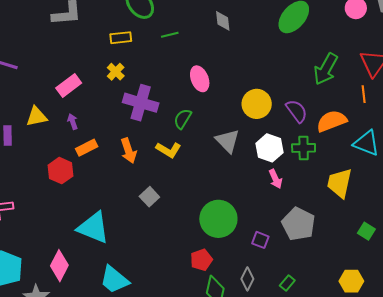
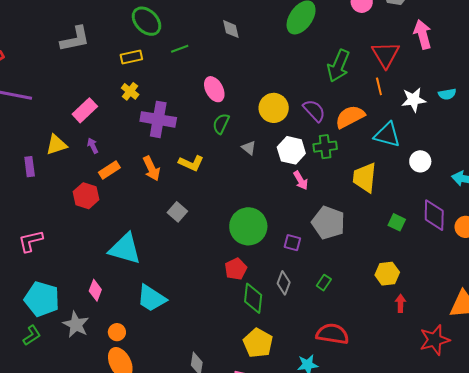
green semicircle: (183, 119) -> (221, 124), moved
gray triangle: (228, 141) -> (249, 148), size x0.6
pink diamond: (59, 266) -> (95, 290), size x0.7

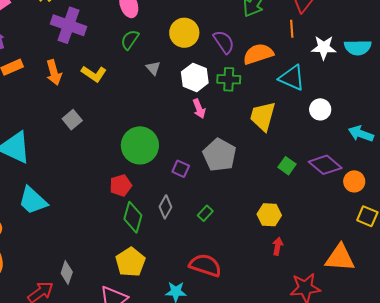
cyan semicircle: (447, 94) -> (358, 47), size x1.5
purple diamond: (434, 215) -> (325, 165), turned -60

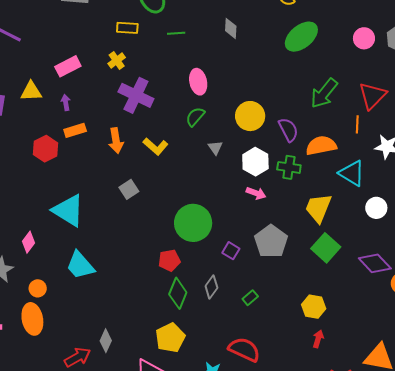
pink arrow: (199, 109) -> (256, 193), turned -54
green square: (287, 166) -> (326, 248), moved, size x1.6

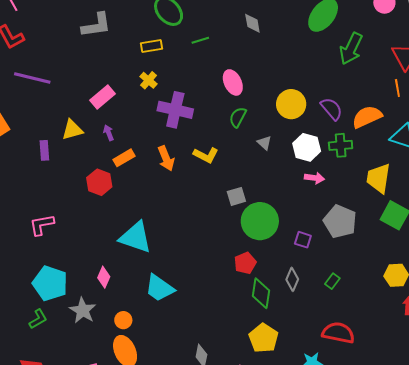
green arrow: (324, 93) -> (351, 49), moved
gray square: (129, 189) -> (236, 196), moved, turned 30

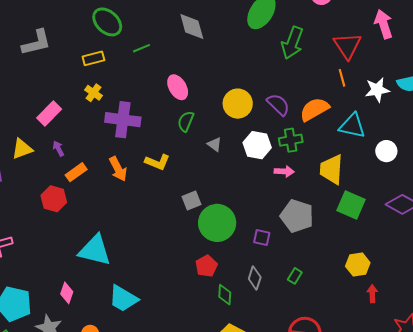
gray diamond: (252, 23) -> (192, 26), size x1.4
pink arrow: (314, 178) -> (284, 171), moved
green diamond: (261, 293) -> (225, 295), size x0.7

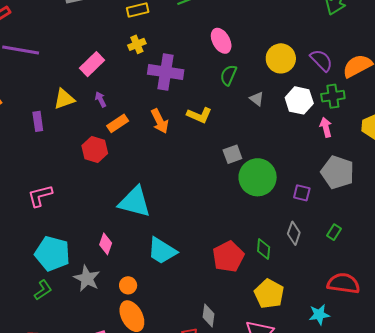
yellow cross: (94, 93) -> (137, 44), turned 30
pink arrow: (284, 171) -> (326, 127), turned -108
red pentagon: (206, 266) -> (228, 257), moved, size x1.4

